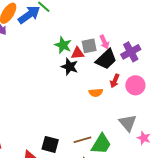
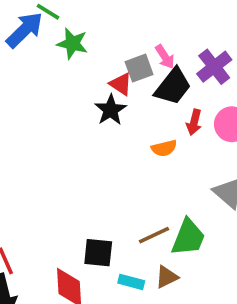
green star: (63, 45) -> (72, 44), moved
red triangle: (78, 53) -> (121, 84), turned 48
black star: (70, 67) -> (111, 110), turned 30

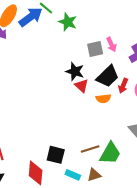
green star: (72, 44) -> (68, 22), moved
red triangle: (121, 84) -> (82, 86), moved
black trapezoid: (173, 86) -> (108, 76), moved
black star: (111, 110) -> (75, 71), turned -30

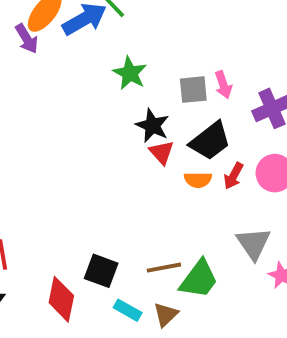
green star: (68, 22) -> (130, 73), moved
red arrow: (123, 86) -> (234, 176), moved
brown triangle: (94, 175) -> (166, 315), turned -32

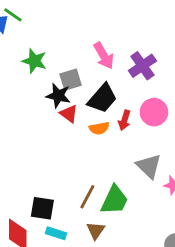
pink arrow: (223, 85) -> (104, 56), size x1.4
gray square: (193, 90) -> (71, 80), moved
brown line: (164, 268) -> (87, 197), turned -40
cyan rectangle: (128, 310) -> (56, 233), moved

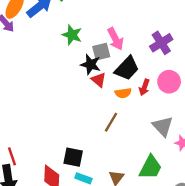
pink arrow: (104, 56) -> (115, 39), moved
brown line: (87, 197) -> (111, 122), moved
green trapezoid: (114, 200) -> (151, 167), moved

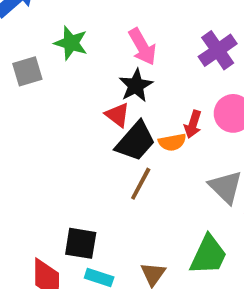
gray square: (101, 52) -> (27, 71), moved
black star: (90, 64) -> (136, 85), moved, turned 30
black trapezoid: (127, 68) -> (136, 141), moved
orange semicircle: (123, 93) -> (172, 142), moved

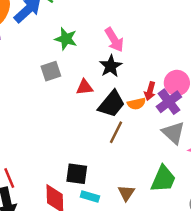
purple cross: (218, 50) -> (169, 102), moved
gray square: (27, 71) -> (51, 71), moved
red triangle: (117, 115) -> (85, 87), moved, turned -42

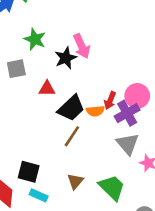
black star: (111, 66) -> (66, 58), moved
green trapezoid: (163, 179) -> (112, 188), turned -76
brown triangle: (126, 193) -> (75, 181), moved

